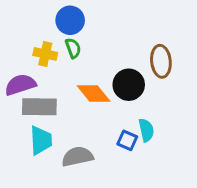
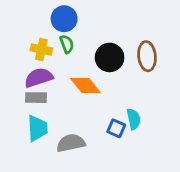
purple semicircle: (20, 85) -> (39, 78), moved
black circle: (129, 85) -> (110, 57), moved
gray rectangle: (39, 107) -> (36, 98), size x0.7

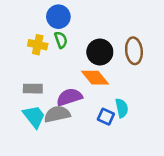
purple semicircle: (39, 78) -> (69, 97), moved
orange diamond: (85, 86) -> (95, 78), moved
cyan trapezoid: (37, 128) -> (34, 117), turned -35
gray semicircle: (71, 143) -> (57, 114), moved

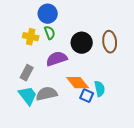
orange diamond: (95, 78) -> (78, 83), moved
gray rectangle: (33, 89) -> (27, 73), turned -63
purple semicircle: (69, 97) -> (57, 59), moved

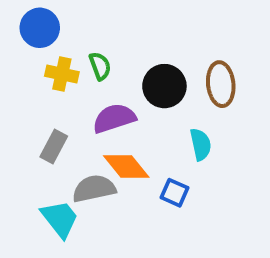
blue circle: (48, 14) -> (40, 28), moved
orange diamond: (78, 83) -> (126, 167), moved
cyan semicircle: (100, 89) -> (201, 144), moved
cyan trapezoid: (28, 96) -> (60, 219), moved

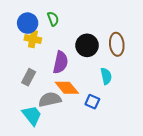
blue circle: (40, 28) -> (28, 23), moved
green semicircle: (100, 66) -> (53, 19), moved
purple semicircle: (114, 118) -> (60, 62), turned 120

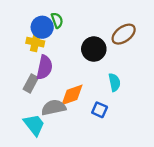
blue circle: (28, 23) -> (42, 27), moved
brown ellipse: (117, 44) -> (124, 34), moved, turned 60
purple semicircle: (60, 62) -> (44, 67), moved
orange diamond: (67, 88) -> (72, 95), turned -70

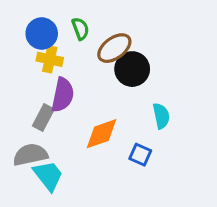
blue circle: (42, 27) -> (42, 33), moved
brown ellipse: (124, 34) -> (114, 48), moved
gray semicircle: (54, 108) -> (30, 155), moved

